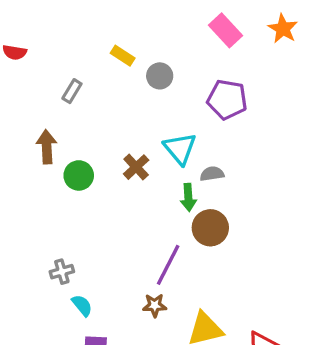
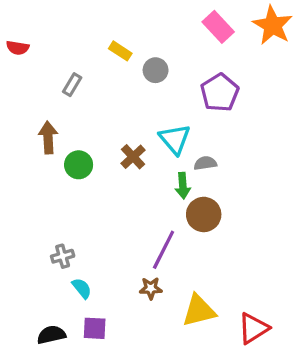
orange star: (283, 29) -> (273, 25), size x1.4
purple pentagon: (227, 100) -> (220, 93), turned 30

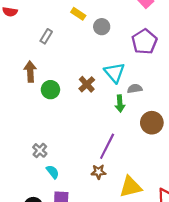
brown circle: (204, 214) -> (152, 123), moved
gray cross: (63, 256) -> (40, 150), turned -32

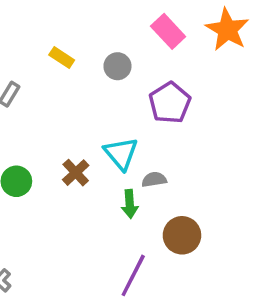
gray circle: (102, 27) -> (117, 66), moved
purple line: (107, 146) -> (133, 275), moved

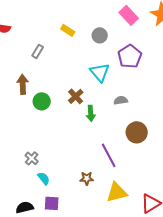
cyan triangle: (121, 153) -> (100, 72), moved
green arrow: (130, 204) -> (91, 113), moved
purple line: (133, 275) -> (109, 155), turned -55

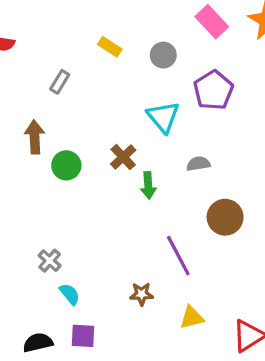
yellow triangle: (117, 192) -> (192, 317), size x0.7

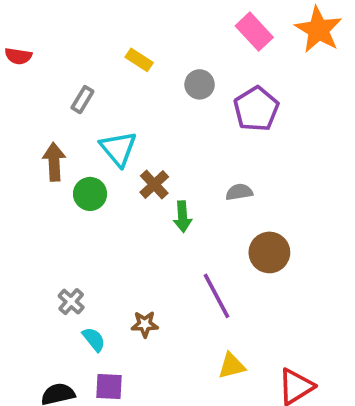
gray circle: (163, 55) -> (200, 84), moved
cyan triangle: (163, 117) -> (118, 149), moved
brown star: (142, 294) -> (145, 324), moved

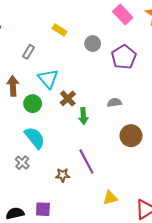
purple line: (217, 296) -> (86, 162), moved
cyan semicircle: (94, 339) -> (35, 138), moved, size x1.6

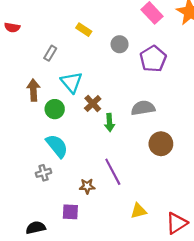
gray semicircle: (114, 103) -> (143, 108), size x1.5
gray cross: (22, 163) -> (44, 173), turned 32
purple square: (43, 209) -> (70, 212), moved

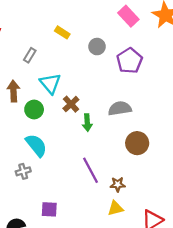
brown star: (87, 186) -> (118, 184), moved

